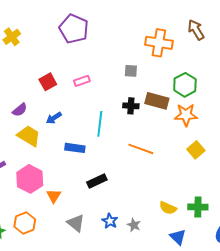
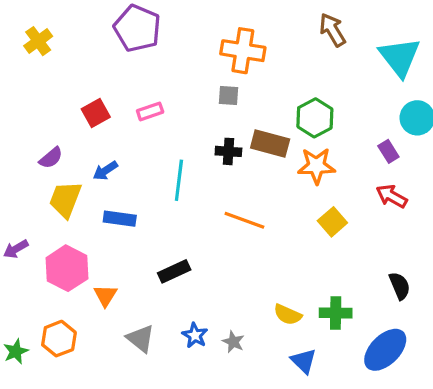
orange cross: (159, 43) -> (243, 51), moved
yellow trapezoid: (29, 136) -> (65, 199), turned -100
blue rectangle: (75, 148) -> (120, 219), moved

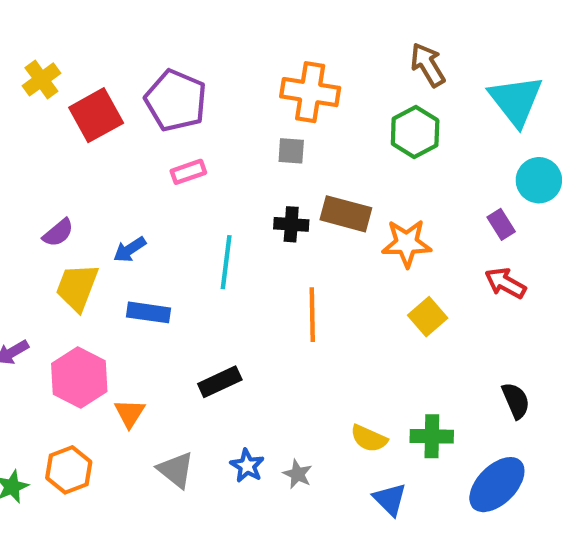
purple pentagon: (137, 28) -> (176, 100), moved
red square: (96, 113) -> (96, 115), moved, size x1.4
green hexagon: (315, 118) -> (415, 132), moved
orange line: (244, 220) -> (312, 315), turned 69

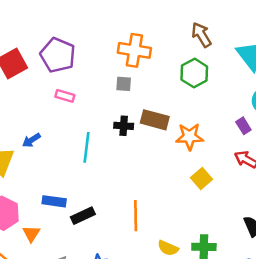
pink rectangle: (188, 172) -> (65, 96), turned 36
blue rectangle: (148, 312) -> (54, 201), moved
orange line: (312, 315) -> (136, 216), moved

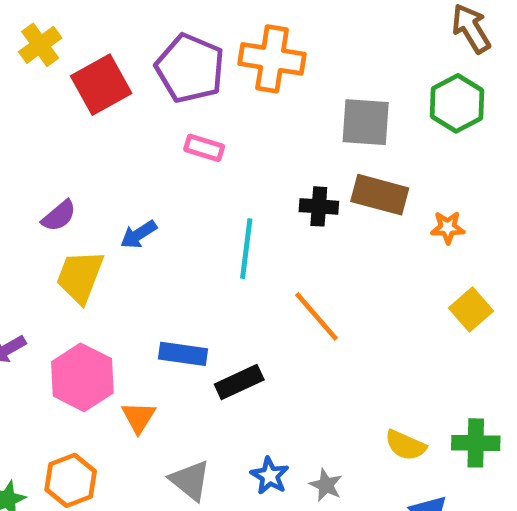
orange cross: (134, 50) -> (272, 59), moved
gray square: (124, 84) -> (366, 122), moved, size x1.6
orange star: (190, 137) -> (448, 227), size x0.6
orange line: (136, 216) -> (317, 316), moved, turned -40

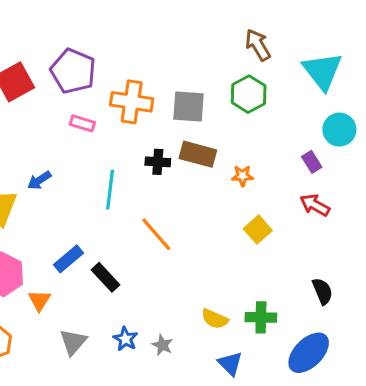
orange cross: (272, 59) -> (132, 102), moved
blue rectangle: (183, 354) -> (69, 259), turned -48
black rectangle: (239, 382) -> (105, 277), turned 72
gray triangle: (190, 480) -> (73, 342), turned 32

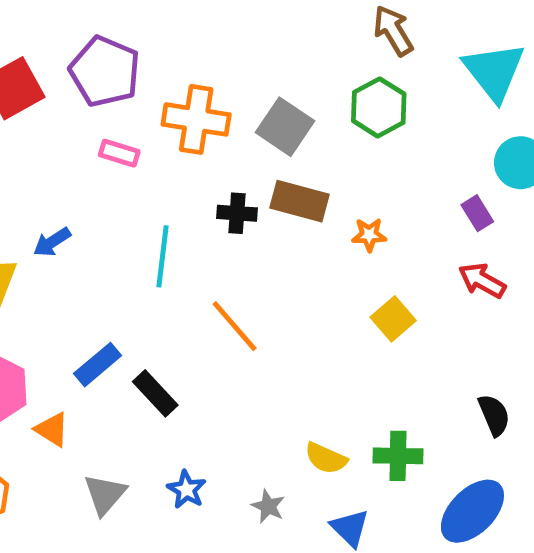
gray square: (189, 106) -> (285, 127), turned 30
orange triangle: (39, 300) -> (52, 429), turned -30
gray star: (162, 345) -> (268, 506), moved

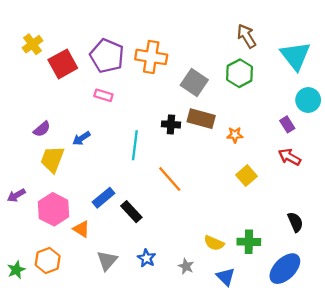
orange cross: (196, 119) -> (151, 57), moved
pink rectangle: (119, 153) -> (103, 95), moved

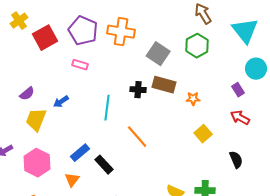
black semicircle: (295, 222) -> (236, 160), moved
orange triangle: (81, 229) -> (72, 180), moved, turned 35

